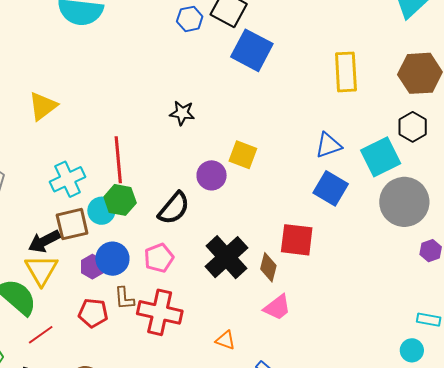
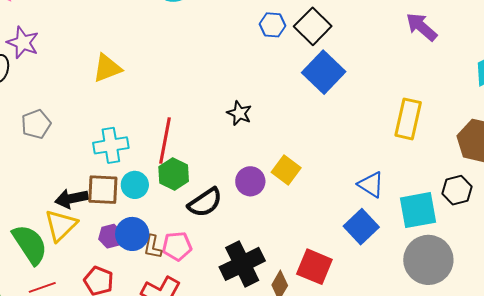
blue triangle: (328, 145) -> (371, 185), turned 36
green hexagon: (120, 200) -> (174, 174), moved
brown L-shape: (124, 298) -> (153, 247), moved

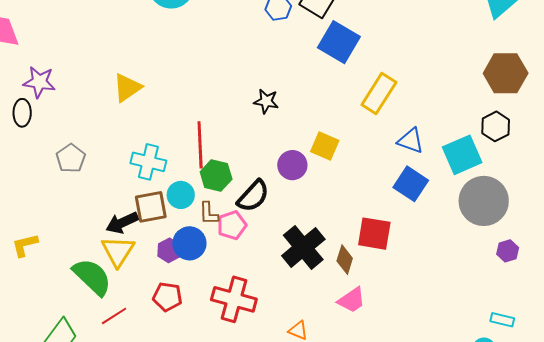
yellow rectangle: (408, 119) -> (379, 93), moved, turned 33
cyan cross: (111, 145) -> (148, 162), turned 36
pink pentagon: (177, 246) -> (232, 225), moved
brown L-shape: (153, 247) -> (209, 213), moved

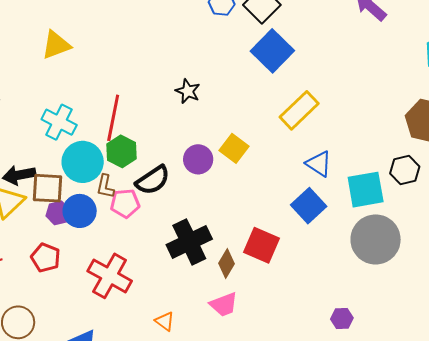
cyan circle: (181, 195) -> (83, 162), size x1.5
brown square: (151, 207) -> (47, 188), moved
purple hexagon: (508, 251) -> (342, 318), moved

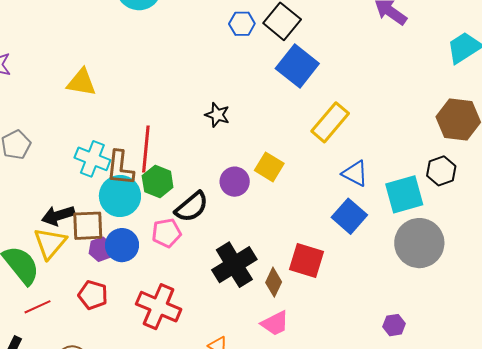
yellow triangle: (56, 45) -> (81, 82), turned 36
brown L-shape: (105, 186) -> (120, 168), moved, size x1.5

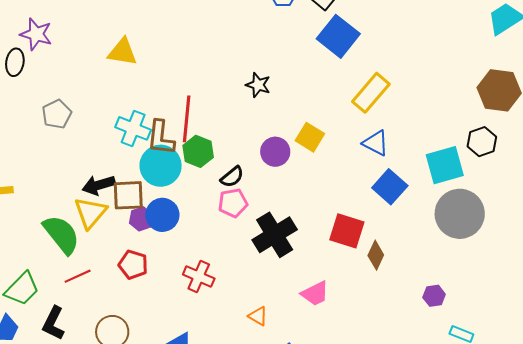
blue triangle: (355, 173) -> (376, 143), moved
black semicircle: (192, 207) -> (232, 177), size x0.7
pink pentagon: (167, 233) -> (233, 203), moved
brown diamond: (274, 282) -> (376, 255), moved
red cross: (159, 307) -> (199, 276), size x0.7

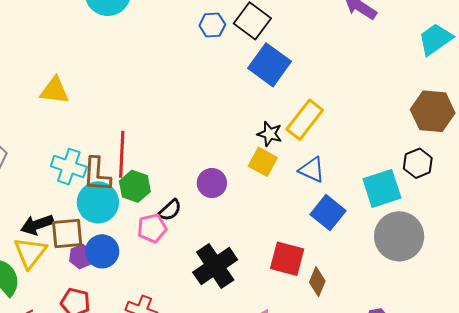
black star: (258, 85) -> (270, 134), moved
yellow square: (310, 137) -> (263, 162), moved
pink pentagon: (233, 203) -> (152, 228), moved

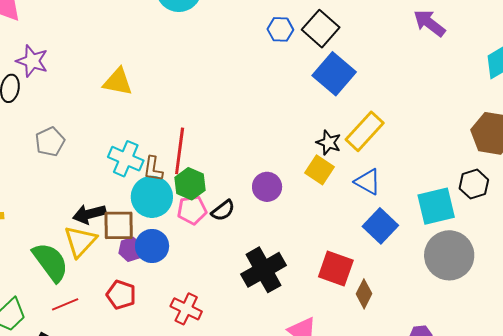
brown L-shape: (97, 174) -> (153, 169), size x0.7
pink pentagon: (152, 228) -> (192, 210), moved

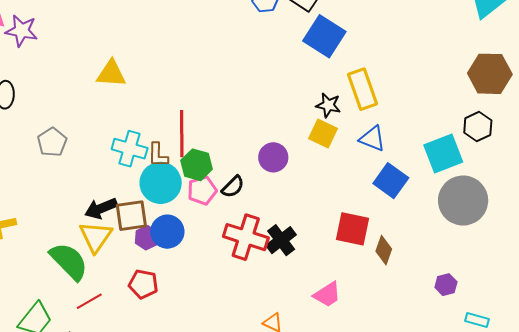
purple star: (32, 61) -> (22, 31), moved
yellow rectangle: (365, 131) -> (362, 89), turned -54
black cross: (263, 270) -> (281, 240), size x0.7
red cross: (186, 309) -> (246, 237), moved, size x1.4

